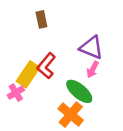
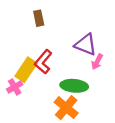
pink arrow: (93, 69) -> (97, 62), moved
green ellipse: (79, 91) -> (74, 86), turned -35

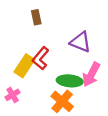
pink arrow: (97, 62) -> (91, 74), moved, size x1.6
pink cross: (15, 87) -> (13, 95), moved

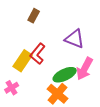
brown rectangle: (36, 17) -> (34, 16), turned 40
green ellipse: (70, 81) -> (65, 75), turned -30

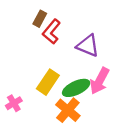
red L-shape: (38, 54) -> (51, 32), moved
yellow rectangle: (23, 61) -> (48, 82), moved

